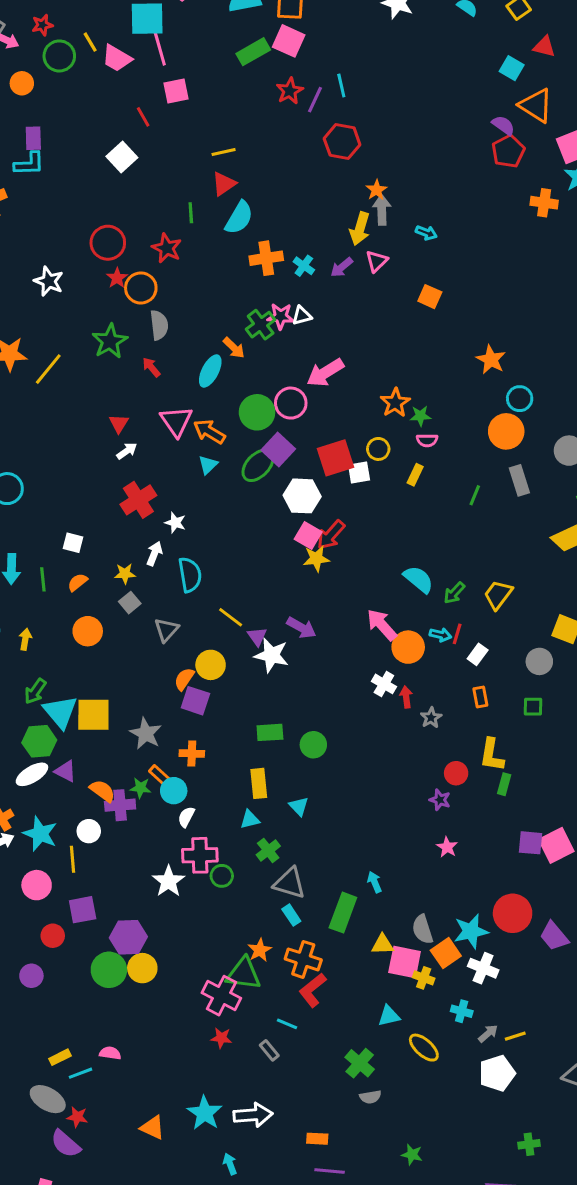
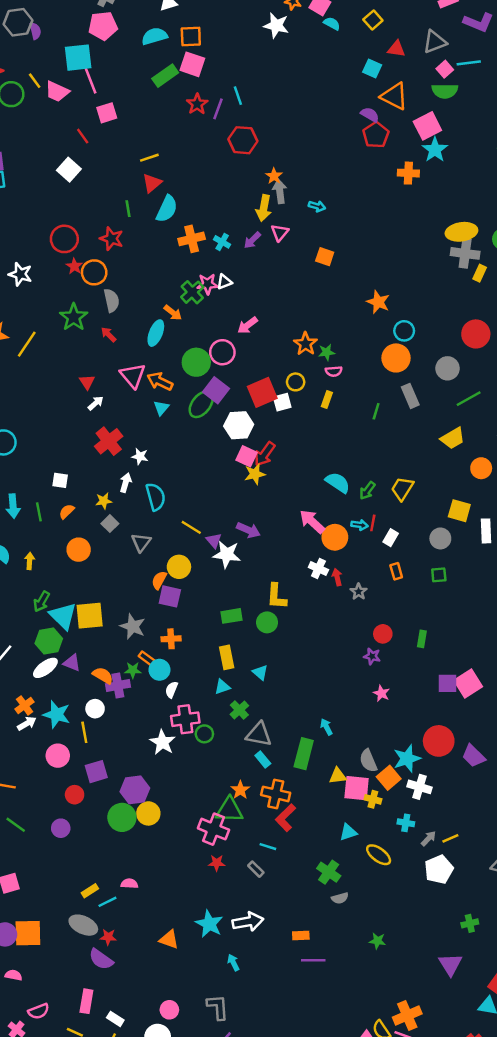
pink arrow: (325, 373) -> (247, 325), size x0.7
yellow L-shape: (492, 755) -> (276, 596), moved

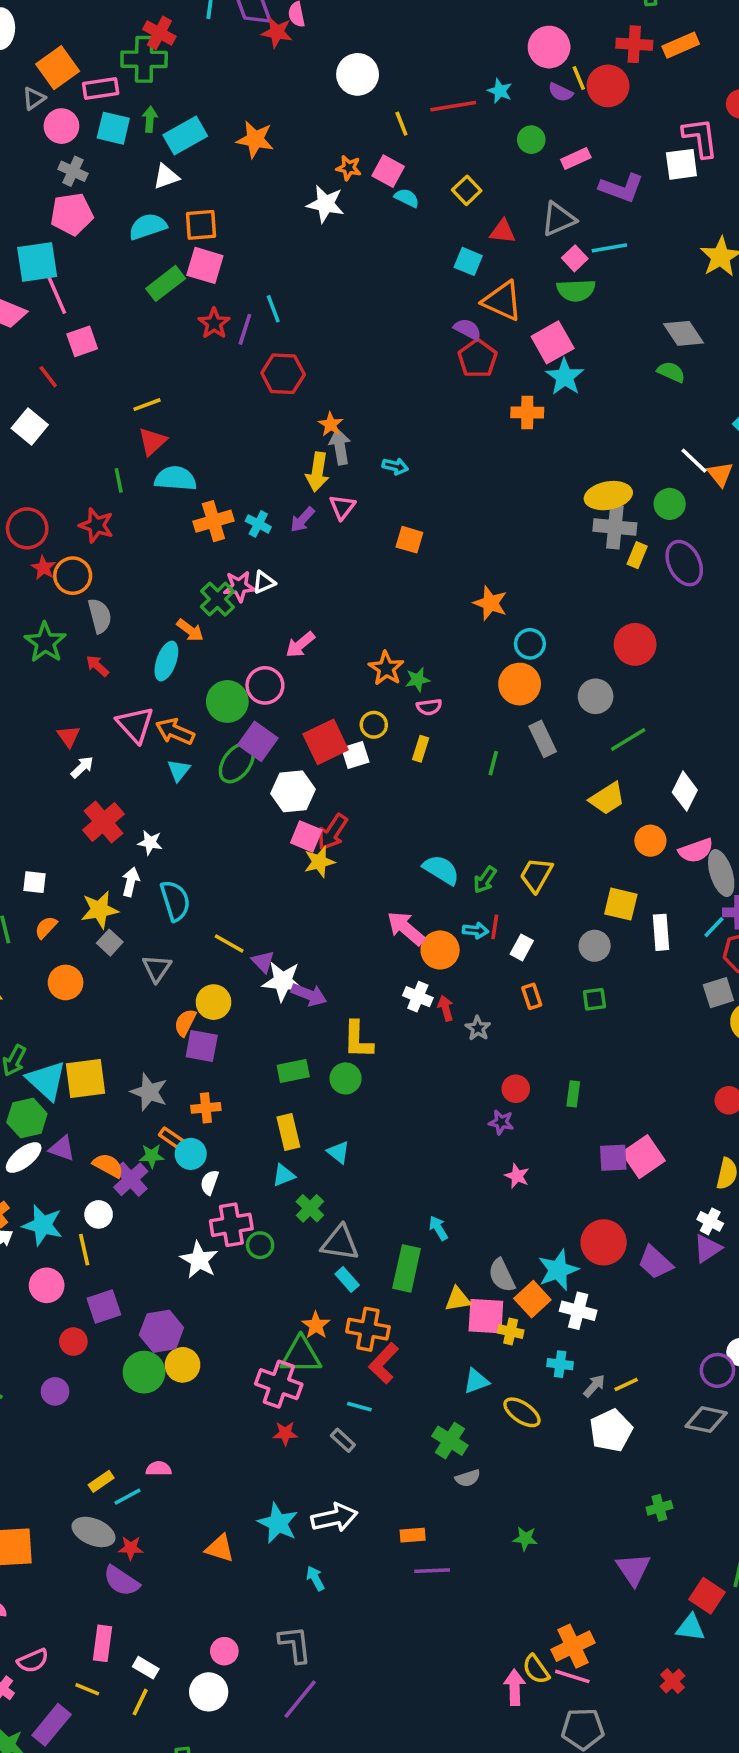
cyan semicircle: (167, 209) -> (176, 478), turned -108
yellow star: (104, 501) -> (100, 910), size x1.5
purple arrow: (248, 530) -> (309, 995), moved
purple cross: (118, 686) -> (131, 1179), turned -30

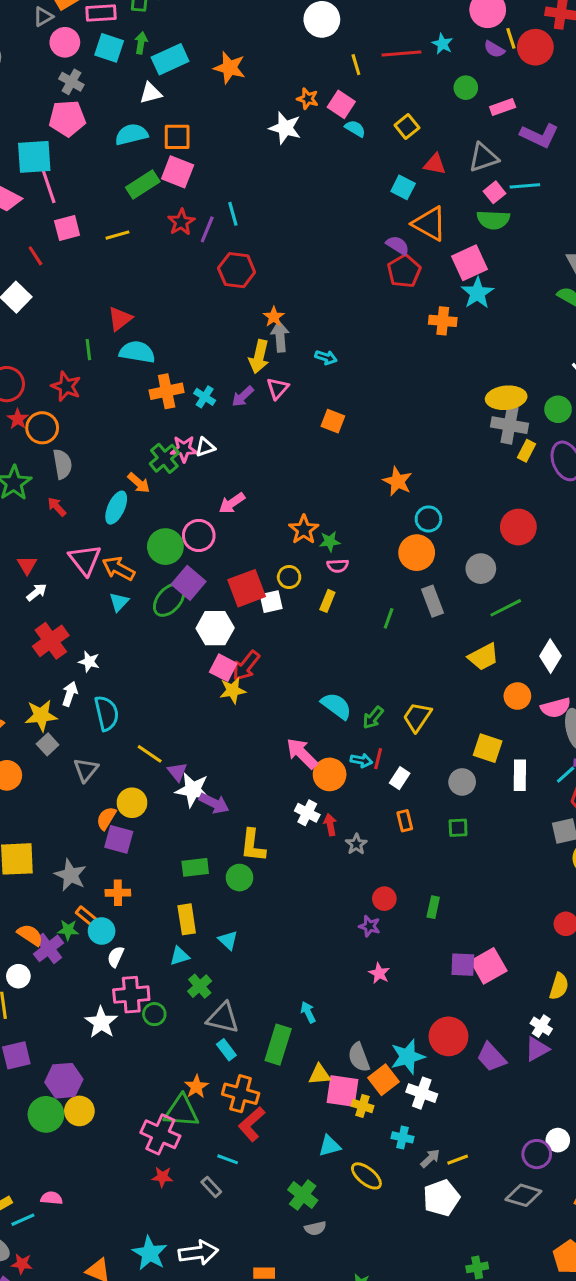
yellow line: (147, 405) -> (117, 235), moved

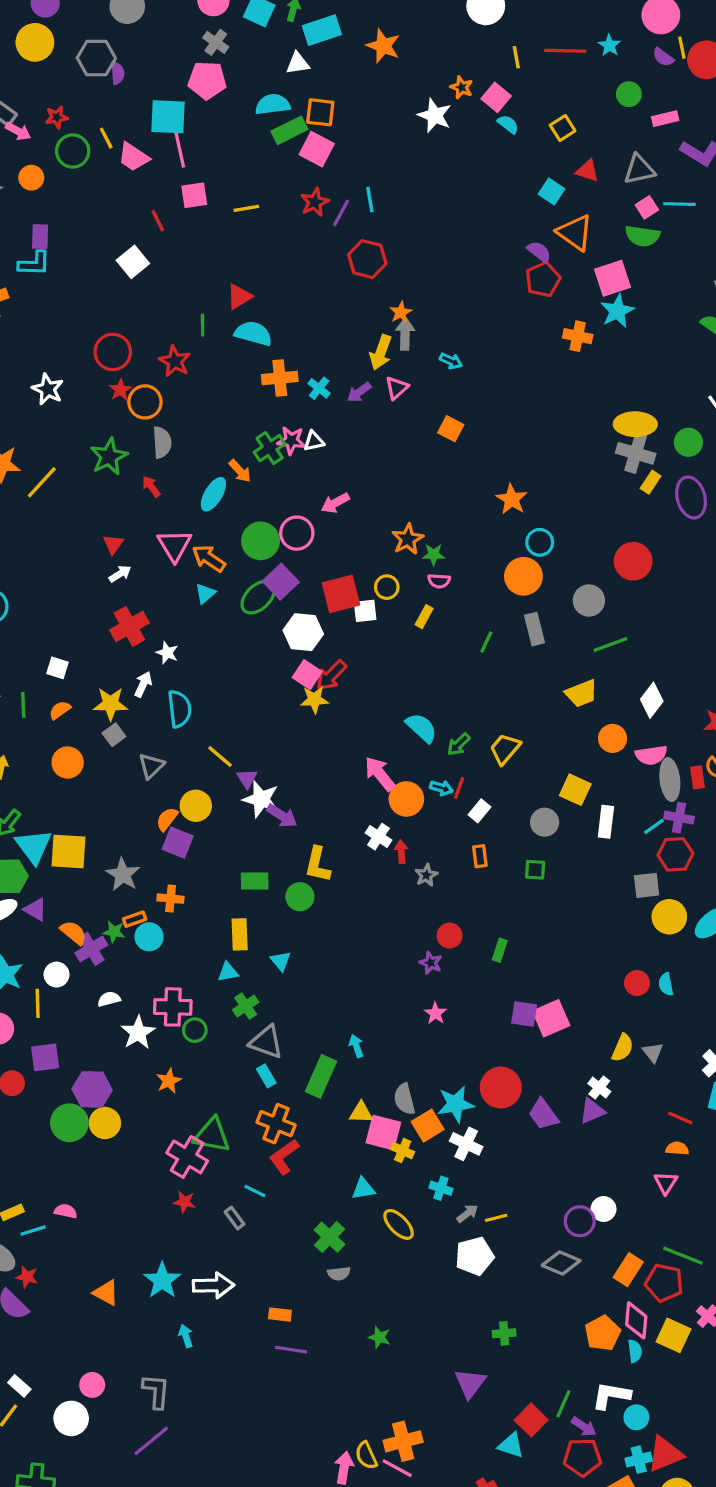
green rectangle: (143, 184) -> (289, 130), moved
orange rectangle: (86, 916) -> (135, 919), turned -65
white semicircle: (116, 957) -> (109, 999), moved, turned 45
orange star: (196, 1087) -> (169, 1081), moved

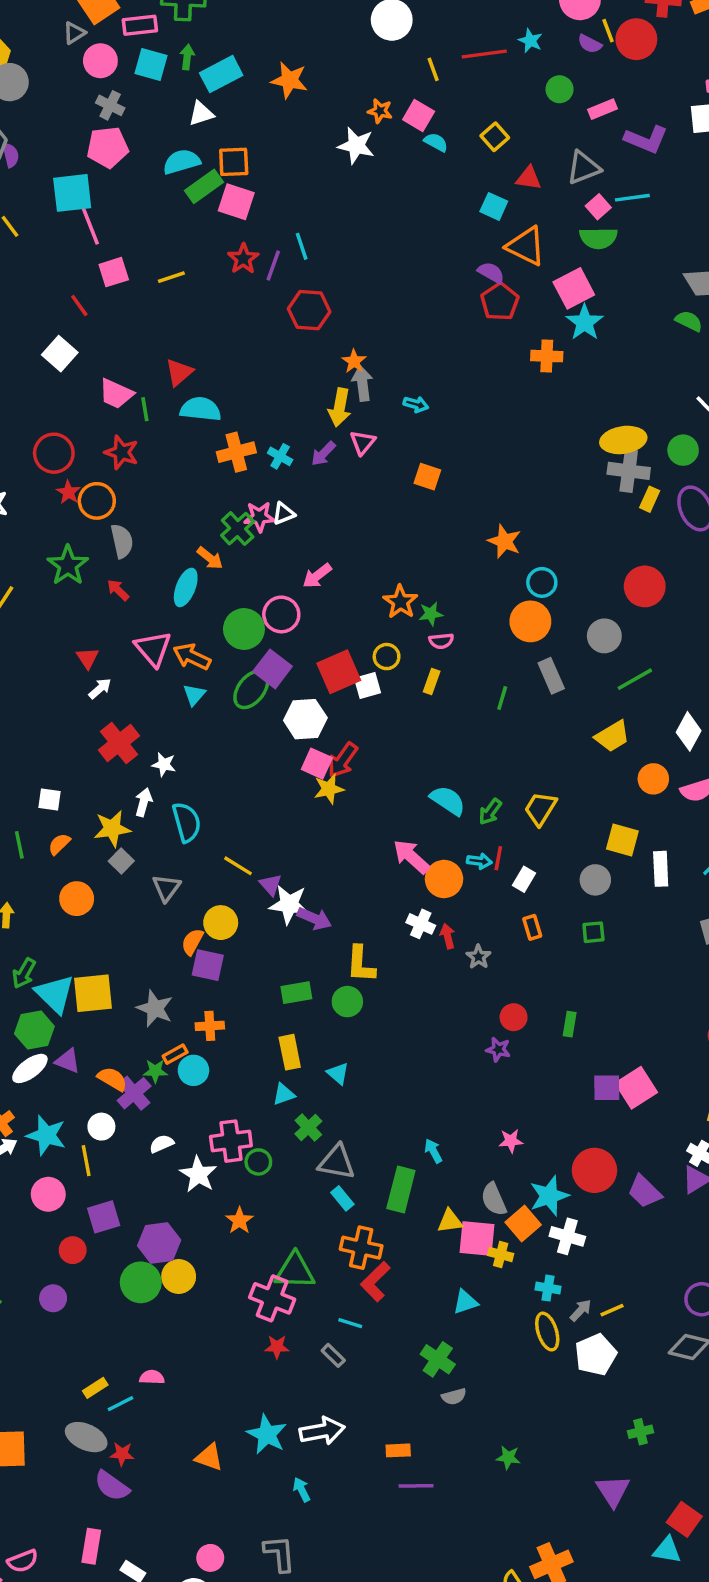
pink trapezoid: (133, 157) -> (116, 394), moved
pink star: (435, 1013) -> (511, 1141), moved, turned -30
yellow ellipse: (399, 1224) -> (547, 1332), moved, turned 36

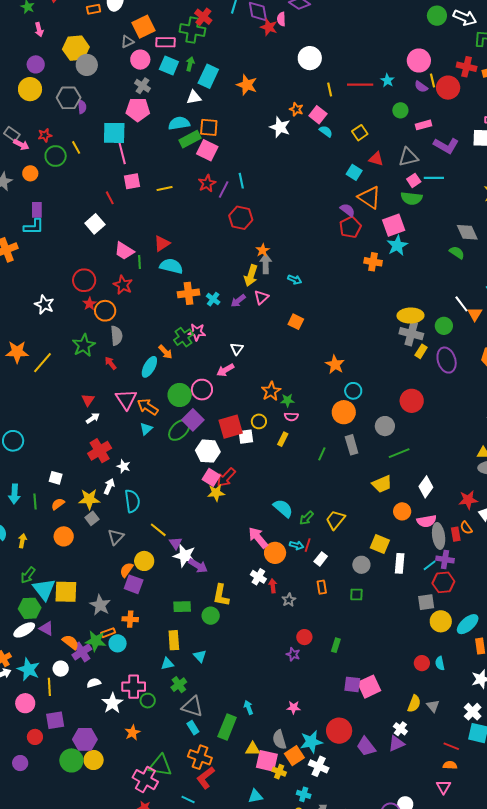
cyan rectangle: (221, 74) -> (208, 76), turned -45
white triangle: (284, 513) -> (237, 349), moved, turned -40
green star: (155, 1071) -> (96, 641), size x1.5

